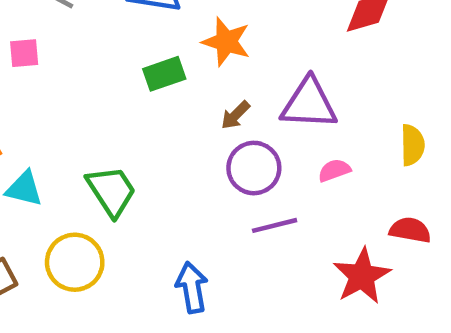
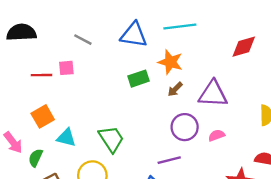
brown arrow: (235, 115) -> (175, 89), moved
pink semicircle: (334, 170) -> (217, 135), moved
purple line: (275, 225) -> (169, 160), moved

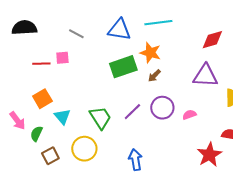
green rectangle: (138, 79) -> (123, 67), size x1.5
purple triangle: (213, 94) -> (205, 76), moved
cyan triangle: (66, 138) -> (62, 117), turned 36
purple line: (169, 160) -> (132, 112), moved, turned -30

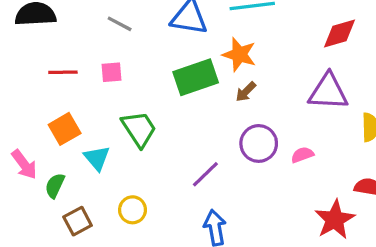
pink square: (62, 58) -> (111, 72), moved
purple line: (132, 112) -> (205, 174), moved
green trapezoid: (100, 118) -> (139, 129), moved
yellow circle: (84, 149) -> (133, 210), size x0.7

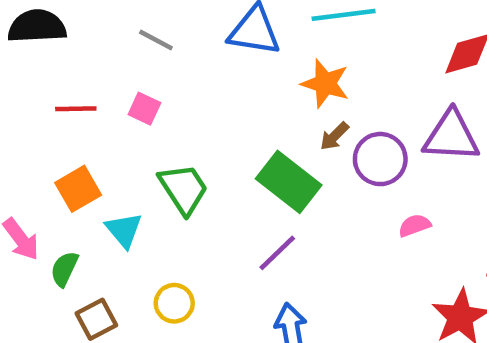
pink square: (111, 72) -> (144, 109), turned 30
green rectangle: (196, 77) -> (289, 182), moved, turned 57
purple circle: (259, 143) -> (380, 159), moved

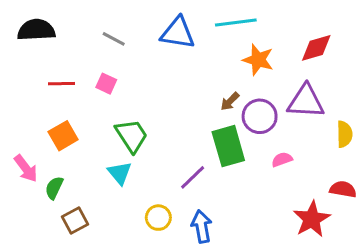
orange star: (325, 84) -> (258, 60), moved
green rectangle: (289, 182) -> (228, 146), moved, turned 36
cyan triangle: (124, 230) -> (120, 173), moved
yellow circle: (174, 303) -> (158, 218), moved

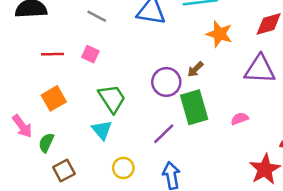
purple circle: (260, 116) -> (166, 82), moved
yellow circle: (158, 218) -> (123, 168), moved

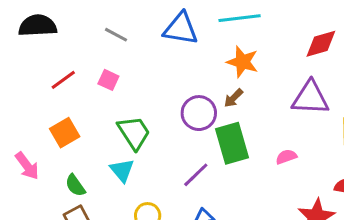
orange star: (219, 34) -> (243, 62), moved
red line: (53, 54) -> (63, 80), turned -35
green semicircle: (46, 143) -> (75, 185), moved, turned -60

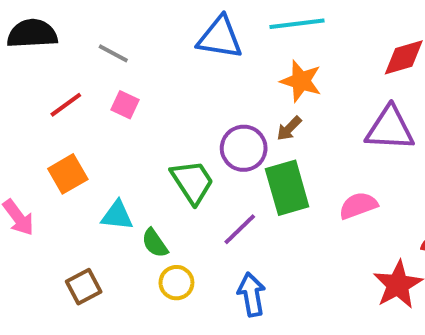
gray line: (116, 35) -> (113, 53), moved
green trapezoid: (134, 133) -> (192, 182), moved
pink semicircle: (286, 157) -> (358, 206), size x1.4
cyan triangle: (122, 170) -> (117, 215), moved, turned -44
green semicircle: (75, 185) -> (155, 243), moved

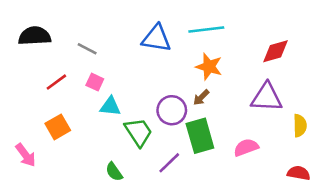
cyan triangle: (117, 215) -> (110, 106), moved

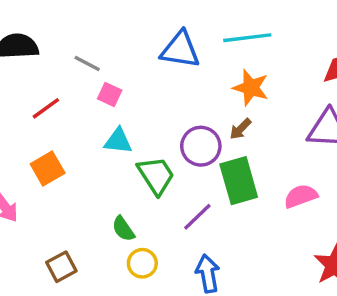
pink square: (95, 82) -> (110, 95), moved

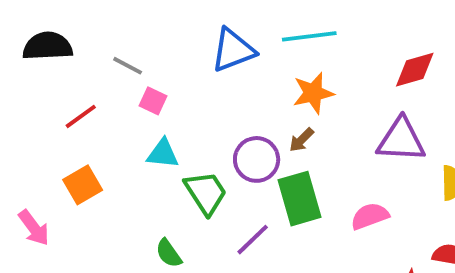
blue triangle: (180, 50) -> (233, 50), turned -30
orange star: (251, 88) -> (313, 93), turned -30

